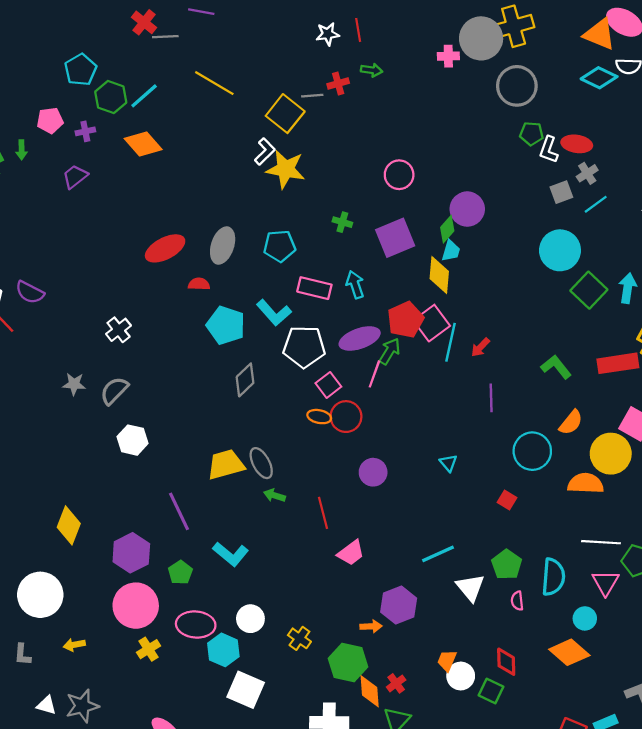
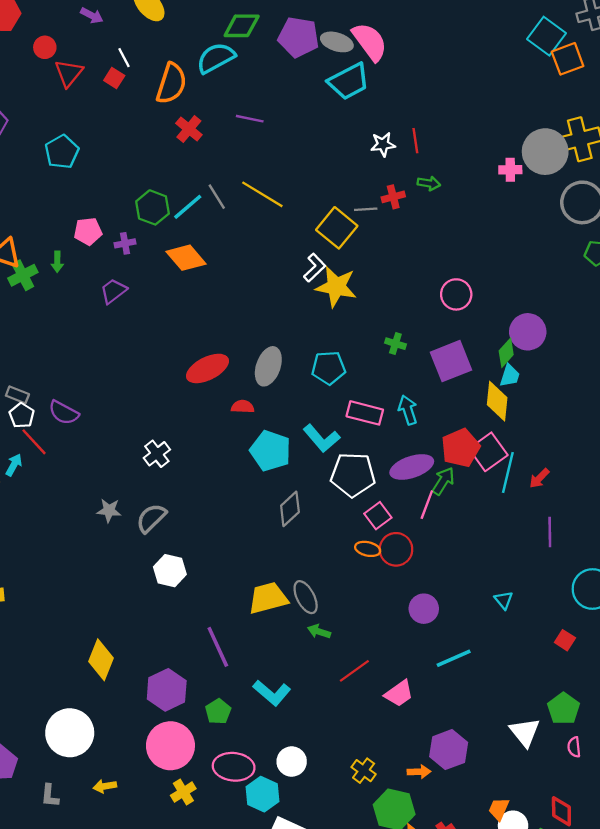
gray line: (165, 37) -> (217, 197), moved, turned 60
cyan pentagon: (81, 70) -> (62, 152), moved
red line: (323, 513) -> (354, 671), moved, turned 68
cyan line: (438, 554) -> (454, 658), moved
yellow cross: (299, 638) -> (364, 771), moved

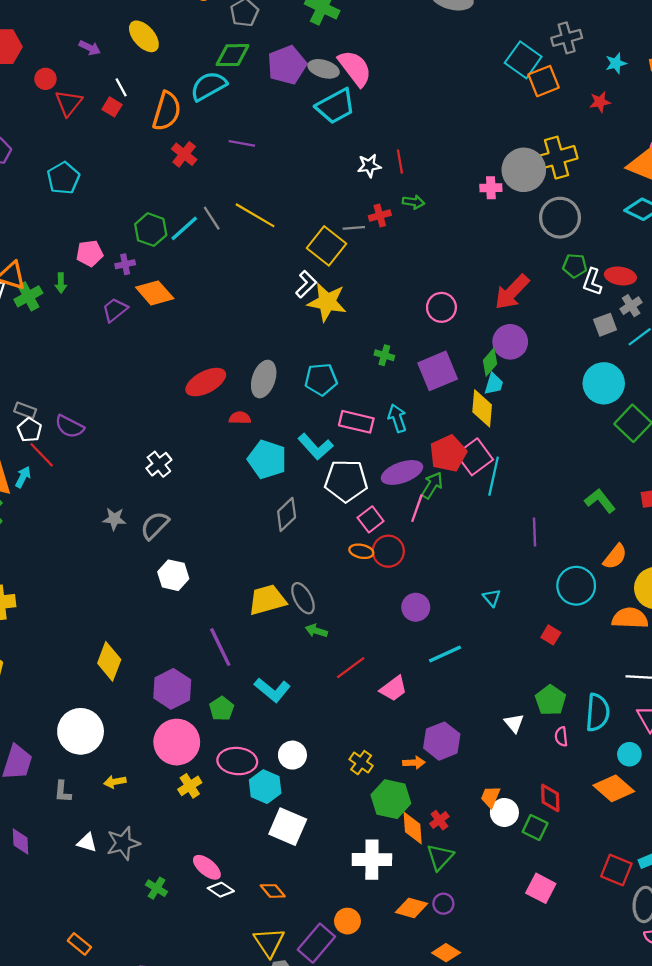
purple pentagon: (299, 37) -> (287, 65), turned -30
orange diamond: (186, 258) -> (155, 293), moved
red arrow: (539, 478) -> (512, 292), moved, size x1.8
white triangle: (525, 732) -> (514, 723), size x0.7

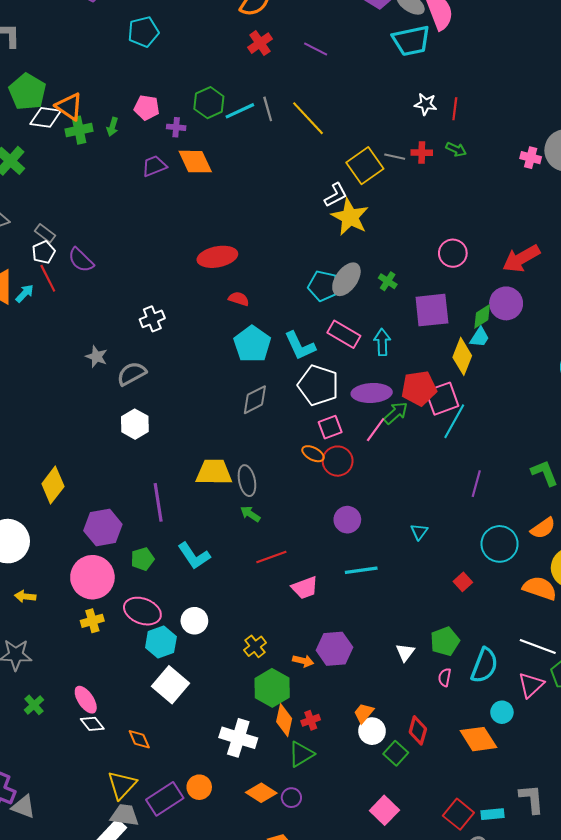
gray ellipse: (264, 379) -> (346, 279), moved

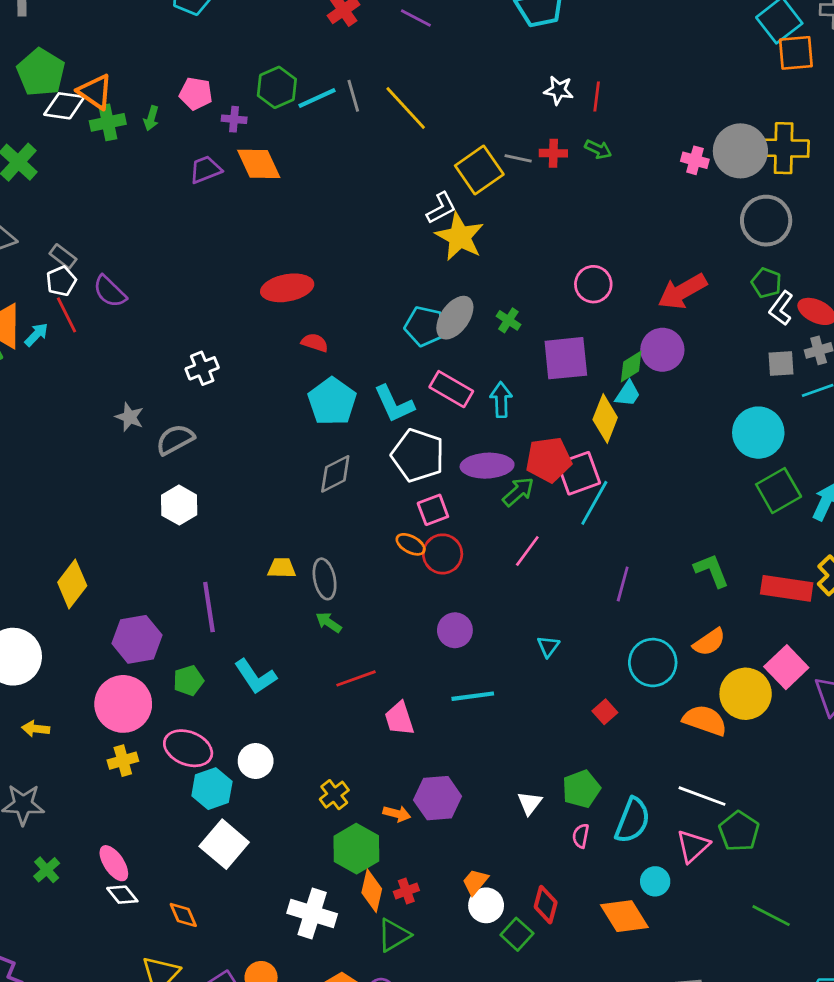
pink line: (376, 430) -> (527, 551), moved
yellow trapezoid: (214, 472) -> (282, 568), size x0.6
pink trapezoid: (305, 588) -> (399, 719), turned 92

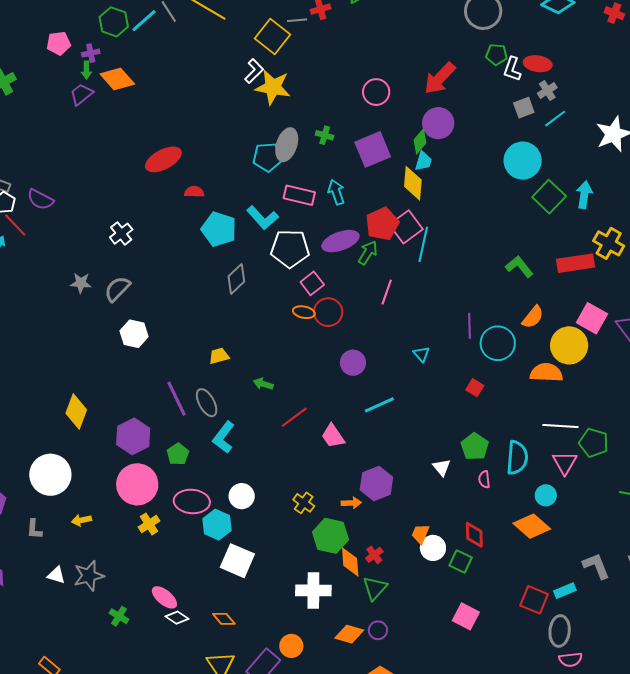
green arrow: (151, 118) -> (86, 70), moved
gray ellipse: (325, 579) -> (207, 403), moved
purple line: (623, 584) -> (469, 326), moved
cyan L-shape: (255, 677) -> (224, 437), turned 88

